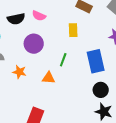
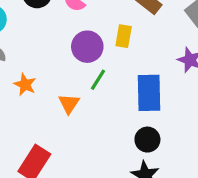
purple circle: (34, 44) -> (87, 47), moved
orange triangle: (49, 78) -> (69, 104), turned 48

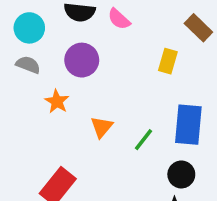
purple circle: (87, 47) -> (82, 60), moved
green line: (98, 80) -> (143, 140), moved

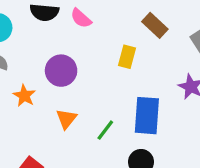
purple circle: (82, 60) -> (61, 71), moved

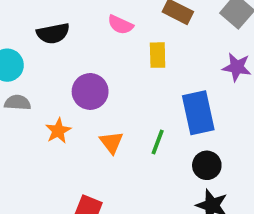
pink semicircle: (81, 18) -> (120, 25), moved
orange star: (24, 96) -> (58, 131), turned 30

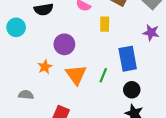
gray semicircle: (18, 103) -> (26, 95), moved
orange triangle: (111, 142) -> (76, 75), size x1.5

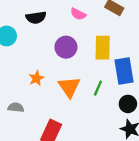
yellow rectangle: (105, 24) -> (103, 48), moved, size x1.5
purple circle: (64, 44) -> (66, 47), moved

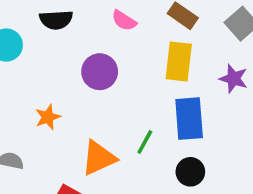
yellow rectangle: (103, 48) -> (179, 62), moved
orange triangle: (69, 87) -> (99, 158), moved, turned 35

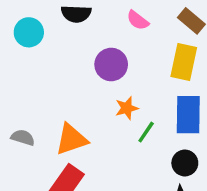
orange star: (48, 117) -> (127, 108), moved
orange triangle: (99, 158) -> (71, 139), moved

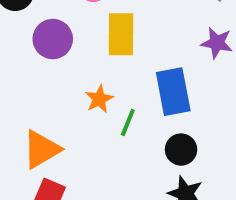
yellow rectangle: (184, 62) -> (121, 34), moved
purple circle: (111, 64) -> (53, 39), moved

